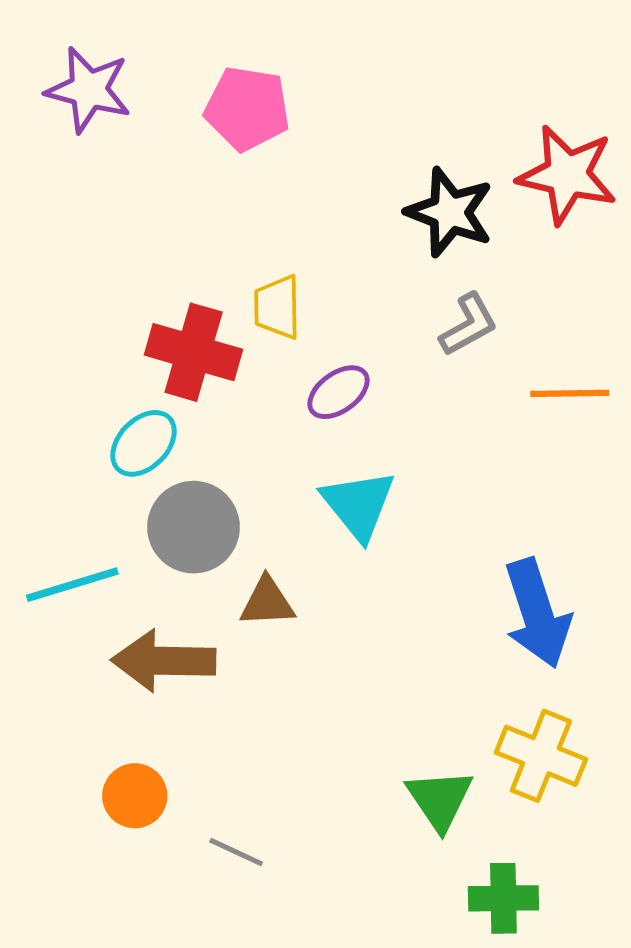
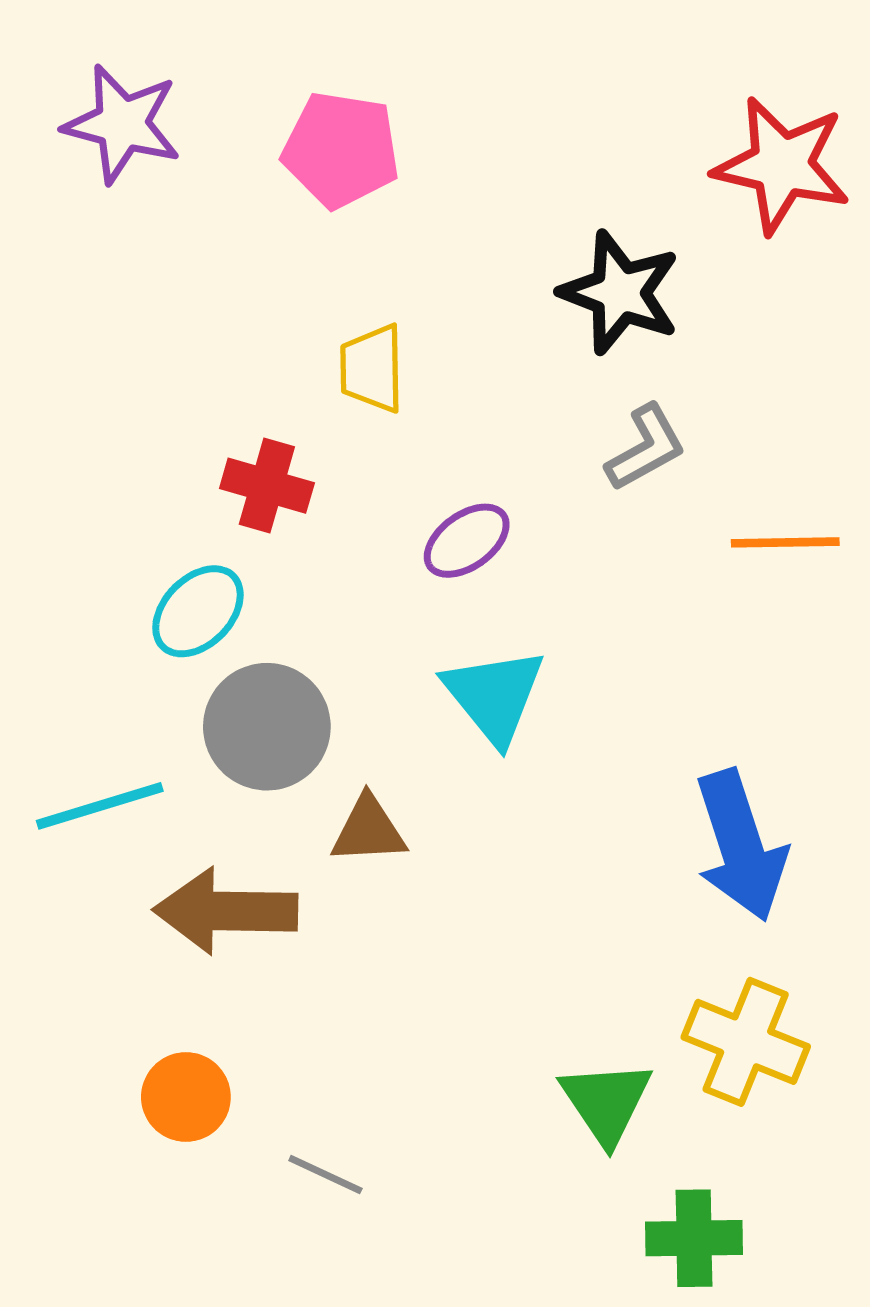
red star: (567, 175) -> (782, 165), moved
yellow trapezoid: (277, 307) -> (372, 368), moved
red cross: (194, 352) -> (267, 486), size x0.7

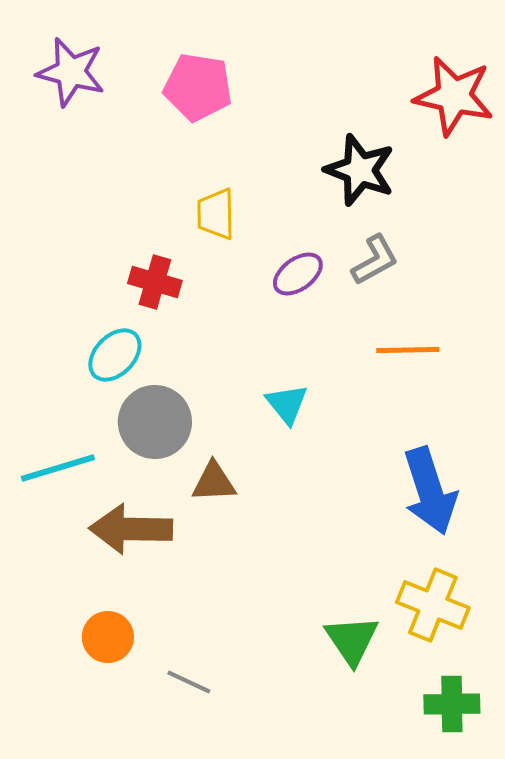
purple ellipse: (467, 541) -> (298, 274), moved
orange line: (785, 542) -> (408, 350), moved
cyan triangle: (494, 696) -> (287, 404), size x0.7
green cross: (694, 1238) -> (452, 704), moved

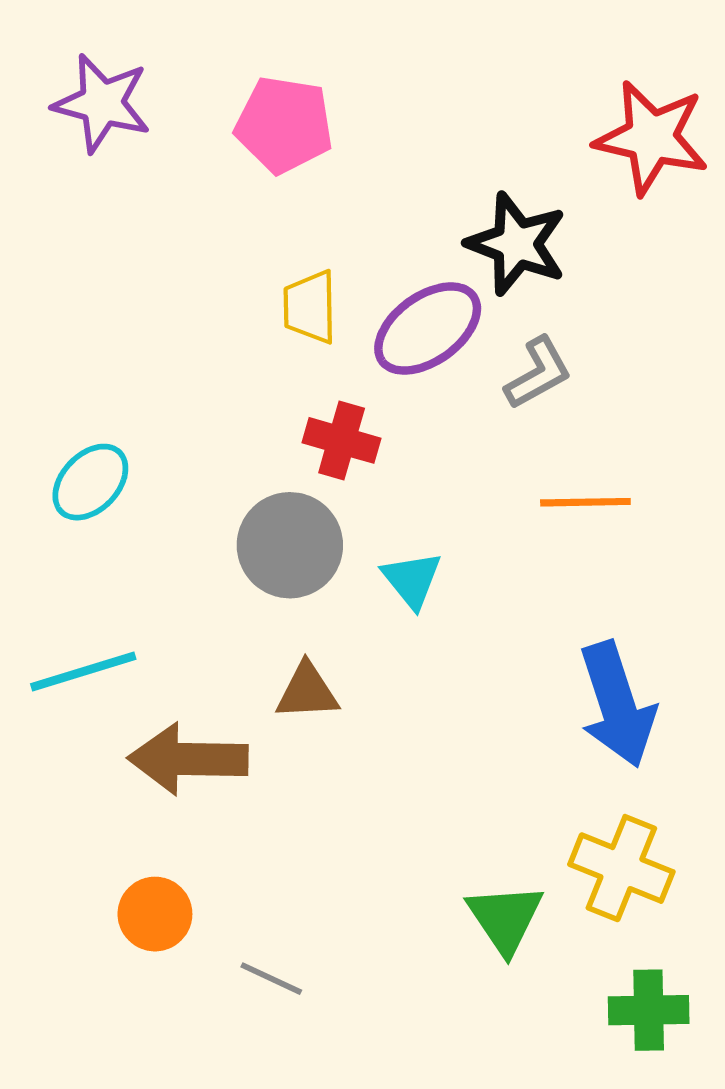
purple ellipse: (298, 274) -> (428, 329), moved, size x1.5
red cross: (155, 282) -> (342, 440), moved
cyan ellipse: (115, 355) -> (90, 482), moved
gray circle: (155, 422) -> (290, 545), moved

